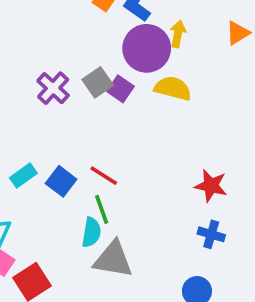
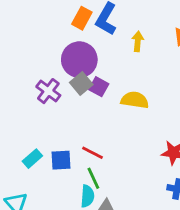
purple circle: (147, 48) -> (79, 60), moved
yellow semicircle: (173, 88) -> (135, 100), moved
blue square: (61, 181) -> (61, 160), turned -35

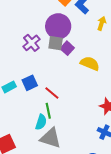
gray square: (81, 83) -> (56, 43), turned 35
blue square: (61, 160) -> (30, 83), moved, turned -35

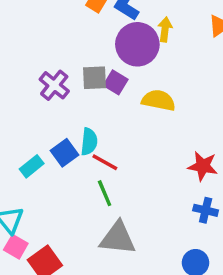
purple circle: (58, 26) -> (137, 44), moved
cyan semicircle: (41, 122) -> (89, 142), moved

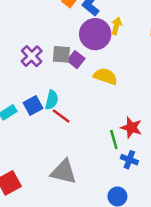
green line: (105, 193) -> (114, 140), moved

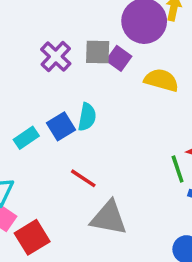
red line: (61, 116) -> (83, 178), moved

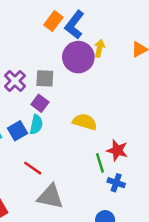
purple square: (119, 58) -> (40, 103), moved
yellow semicircle: (161, 80) -> (85, 122), moved

